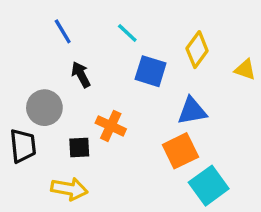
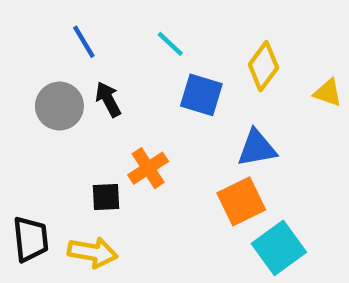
gray circle: (44, 108) -> (59, 106), moved
orange cross: (111, 126) -> (148, 168), turned 32
black trapezoid: (23, 146) -> (31, 239), moved

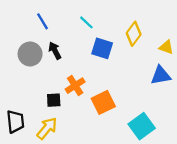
blue triangle: (257, 148) -> (161, 75), moved
orange square: (241, 201) -> (103, 102), moved
yellow arrow: (93, 252) -> (47, 128), turned -60

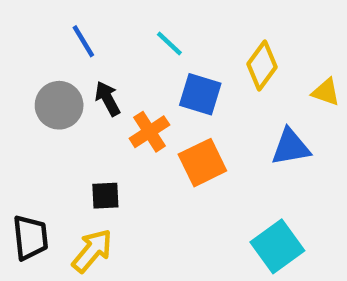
blue triangle: (161, 75) -> (291, 147), moved
orange cross: (75, 86) -> (149, 132), moved
orange square: (103, 102) -> (202, 163), moved

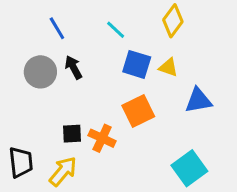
yellow diamond: (262, 66) -> (173, 21), moved
yellow triangle: (326, 92) -> (168, 67), moved
orange cross: (149, 132) -> (102, 138), moved, turned -32

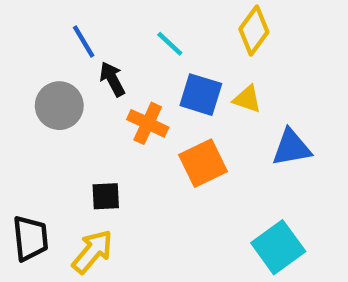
black arrow: (74, 67) -> (112, 79), moved
orange cross: (102, 138) -> (148, 123), moved

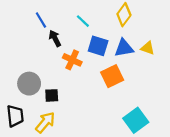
yellow triangle: (247, 99) -> (148, 48), moved
gray circle: (59, 106) -> (29, 84), moved
blue triangle: (291, 148) -> (124, 48), moved
orange square: (203, 163) -> (112, 76), moved

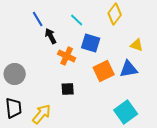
blue triangle: (124, 48) -> (129, 69), moved
gray circle: (29, 84) -> (15, 74), moved
black square: (52, 95) -> (68, 89), moved

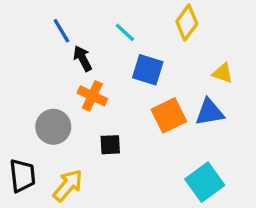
orange cross: (67, 56) -> (92, 96), moved
gray circle: (15, 74) -> (53, 127), moved

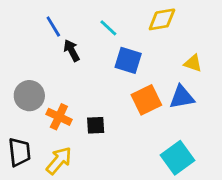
yellow diamond: (187, 23) -> (162, 19), turned 44
orange cross: (92, 96) -> (59, 117), moved
gray circle: (53, 127) -> (29, 96), moved

